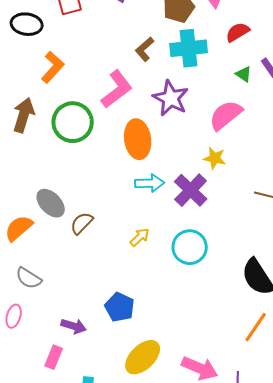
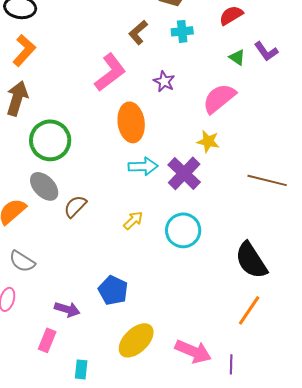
cyan cross: (189, 48) -> (182, 31), size x0.6
orange L-shape: (53, 67) -> (24, 50), moved
purple star: (171, 98) -> (164, 81), size x0.6
green circle: (73, 122) -> (50, 140), moved

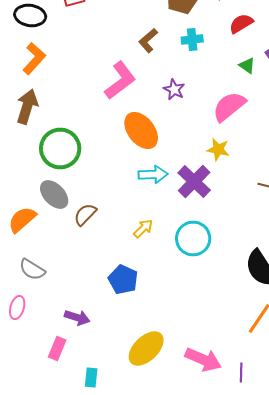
orange ellipse: (131, 122) -> (141, 130), turned -30
blue pentagon: (113, 290) -> (123, 280), moved

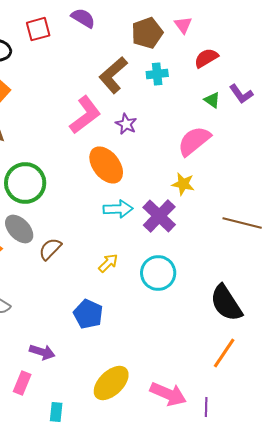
brown L-shape: (148, 40) -> (113, 75), size x1.5
purple star: (174, 90) -> (126, 124), moved

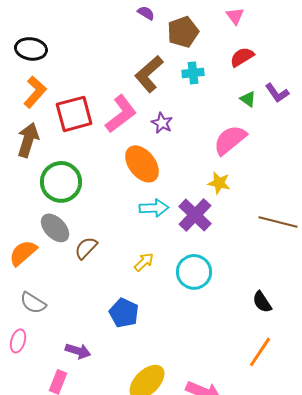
purple semicircle: (83, 18) -> (146, 13), moved, size x0.7
pink triangle: (183, 25) -> (235, 16), moved
red square: (38, 29) -> (74, 114), moved, size x1.5
black semicircle: (226, 303) -> (262, 302), size x0.6

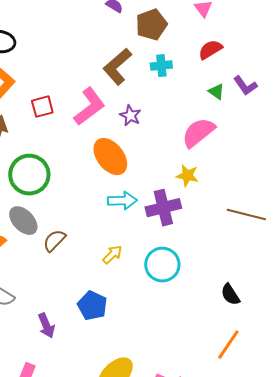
red square: (74, 114) -> (42, 107), size x0.6
purple cross: (195, 215) -> (163, 208), turned 32
purple arrow: (78, 351) -> (46, 326), moved, turned 50

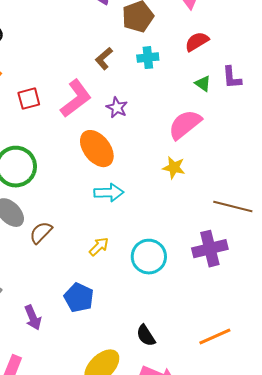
brown L-shape: (117, 67) -> (104, 59), size x0.6
purple L-shape: (245, 86) -> (232, 78), turned 30
purple cross: (163, 208) -> (210, 249), moved
black semicircle: (230, 295) -> (146, 336), moved
orange line: (228, 345) -> (215, 337), turned 32

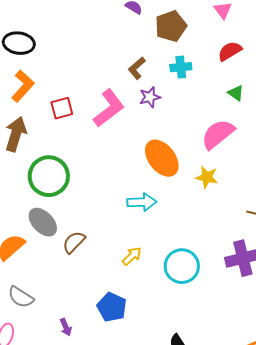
purple star: (117, 108) -> (150, 97), moved, turned 30
orange ellipse: (97, 149) -> (162, 158), moved
purple arrow: (33, 318) -> (66, 327), size x0.7

